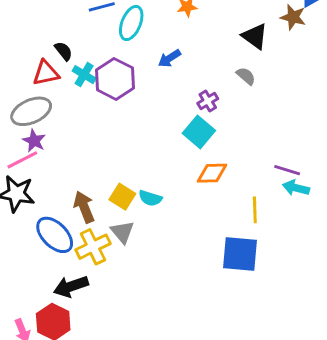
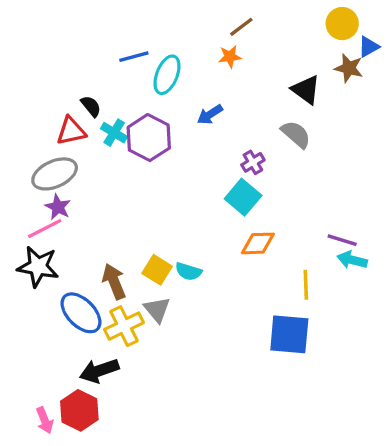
gray semicircle: (246, 76) -> (296, 134), size x1.4

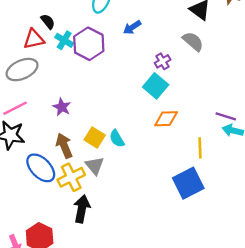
purple star: (58, 207) -> (62, 107), moved
cyan semicircle: (188, 272) -> (117, 139), turned 42
blue square: (289, 334) -> (188, 183), turned -32
black arrow: (99, 371) -> (82, 209), moved, turned 120

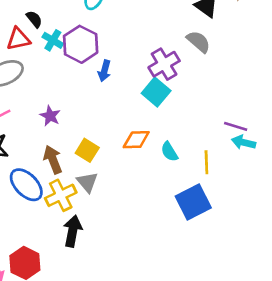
blue arrow: (132, 27) -> (104, 71), moved, turned -42
purple cross: (163, 61) -> (164, 64), size x1.6
orange diamond: (166, 119) -> (136, 140), moved
cyan semicircle: (117, 139) -> (169, 152), moved

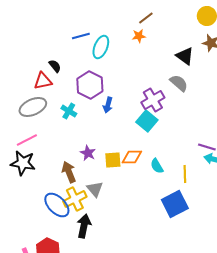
cyan cross: (53, 40) -> (69, 111), moved
purple star: (50, 116) -> (88, 153), moved
yellow square: (87, 150) -> (113, 160), moved, turned -36
blue ellipse: (26, 185) -> (57, 205), moved

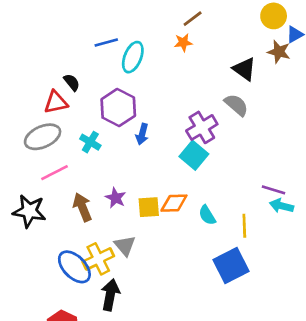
pink line: (27, 140) -> (54, 173), moved
brown arrow: (69, 172) -> (82, 207), moved

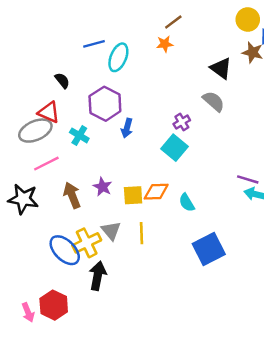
red triangle: (56, 102) -> (49, 112), moved, turned 35
purple cross: (202, 127) -> (182, 122), size x0.6
yellow line: (244, 226) -> (142, 233), moved

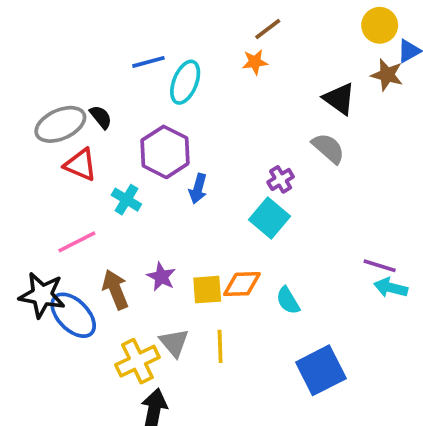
gray ellipse: (35, 131) -> (60, 124), moved
blue ellipse: (65, 250) -> (73, 315), moved

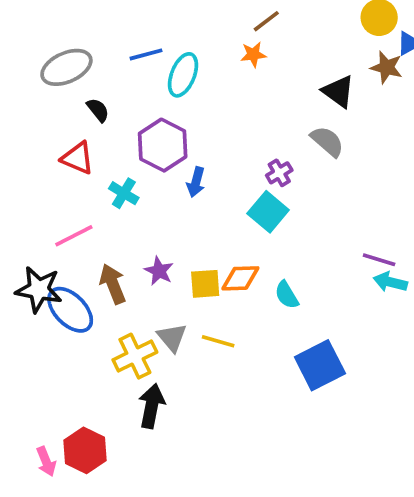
gray ellipse: (60, 124) -> (66, 67), moved
yellow line: (220, 346) -> (218, 341), turned -72

